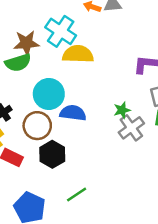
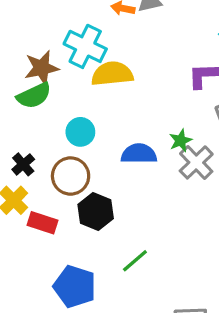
cyan circle: (49, 94) -> (80, 132), size x0.7
blue semicircle: (73, 113) -> (139, 154), moved

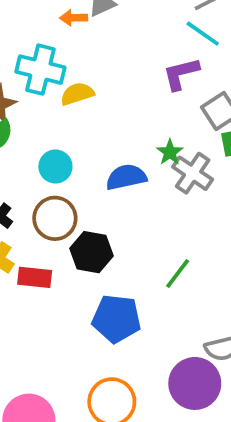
yellow semicircle: (112, 74) -> (77, 94), size x0.7
green line: (135, 261) -> (178, 273), moved
blue pentagon: (75, 286) -> (116, 319), moved

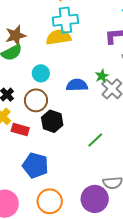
cyan cross: (40, 70) -> (65, 20), moved, turned -30
yellow semicircle: (77, 94) -> (59, 37), size x1.4
blue pentagon: (116, 319) -> (35, 165), moved

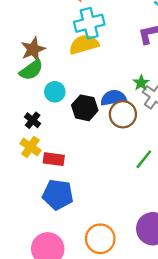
cyan circle: (41, 73) -> (55, 92), moved
brown circle: (36, 100) -> (123, 114), moved
black hexagon: (52, 121) -> (85, 108), moved
blue pentagon: (35, 165) -> (58, 195), moved

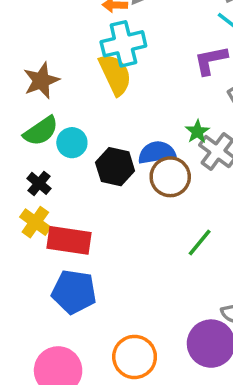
yellow semicircle: (84, 44) -> (115, 74), turned 80
green semicircle: (31, 70) -> (41, 131), moved
red rectangle: (54, 159) -> (69, 240), size x1.4

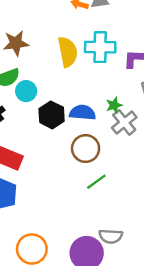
cyan cross: (123, 44) -> (100, 47), moved
brown circle: (170, 177) -> (86, 149), moved

